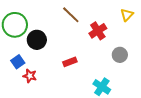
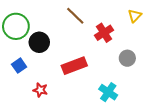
red rectangle: (70, 62) -> (74, 66), size x1.6
red star: (30, 76) -> (40, 90), moved

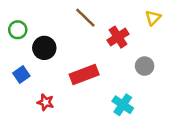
green circle: (16, 26) -> (18, 30), size x0.6

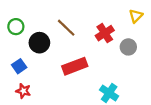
brown line: (85, 18) -> (66, 28), moved
gray circle: (145, 66) -> (128, 47), moved
red star: (46, 102) -> (23, 91), moved

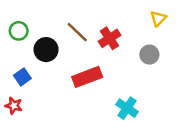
red cross: (105, 33) -> (110, 38), moved
red star: (23, 91) -> (14, 106), moved

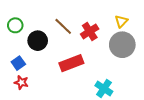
yellow triangle: (158, 18) -> (121, 21), moved
gray circle: (149, 55) -> (122, 45), size x1.6
red star: (14, 106) -> (21, 82), moved

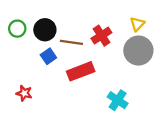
brown line: (63, 26) -> (71, 42), moved, turned -36
black circle: (38, 41) -> (45, 30), moved
blue square: (18, 63) -> (48, 56), moved

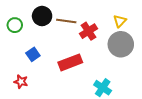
black circle: (45, 30) -> (42, 16), moved
brown line: (71, 42) -> (66, 21), moved
blue square: (48, 56) -> (33, 54), moved

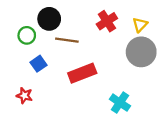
brown line: (66, 21) -> (67, 40), moved
green circle: (15, 25) -> (27, 35), moved
red cross: (88, 31) -> (107, 21), moved

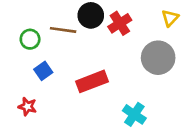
black circle: (49, 19) -> (91, 15), moved
yellow triangle: (140, 25) -> (170, 18), moved
brown line: (67, 40) -> (63, 30), moved

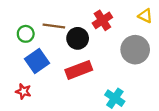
black circle: (91, 15) -> (78, 38), moved
yellow triangle: (170, 18) -> (145, 16), turned -49
blue square: (43, 71) -> (37, 61), size x1.5

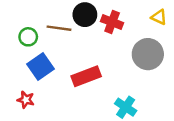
red cross: (102, 20) -> (112, 22), turned -36
black circle: (78, 38) -> (85, 15), moved

